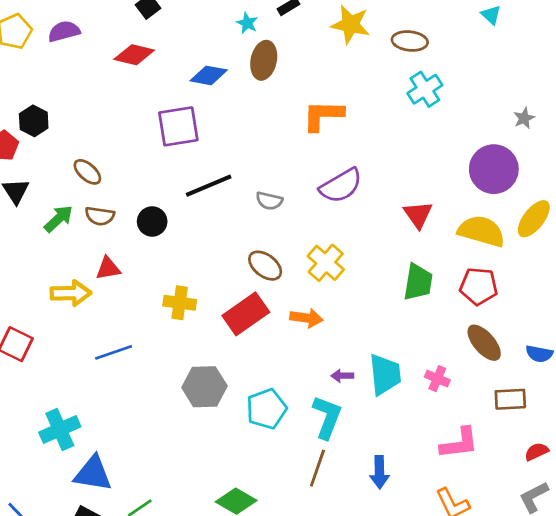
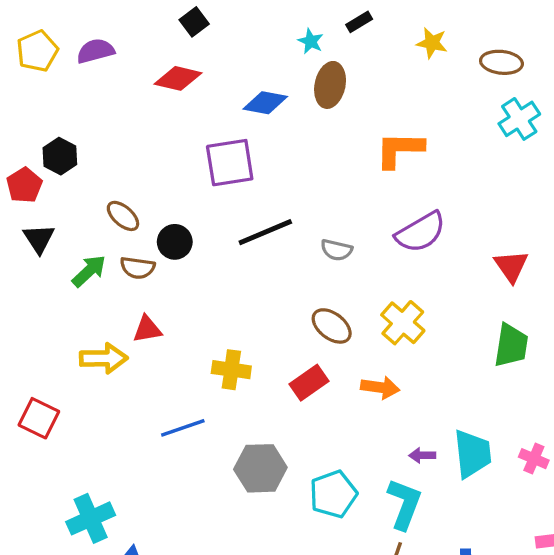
yellow star: (351, 24) -> (432, 43), size x0.7
black circle: (152, 221) -> (175, 242), moved
red rectangle: (246, 314) -> (309, 383), size x0.7
blue line: (114, 352) -> (183, 428), moved

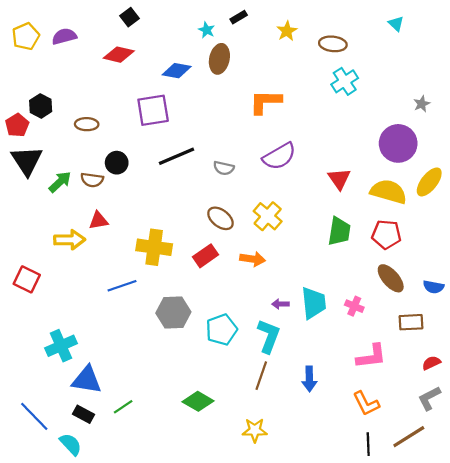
yellow star: (432, 43) -> (287, 31), turned 30
brown ellipse: (123, 216) -> (87, 124), moved, turned -40
black triangle: (39, 239) -> (27, 161), size x1.5
yellow cross: (231, 370) -> (154, 247), size x1.4

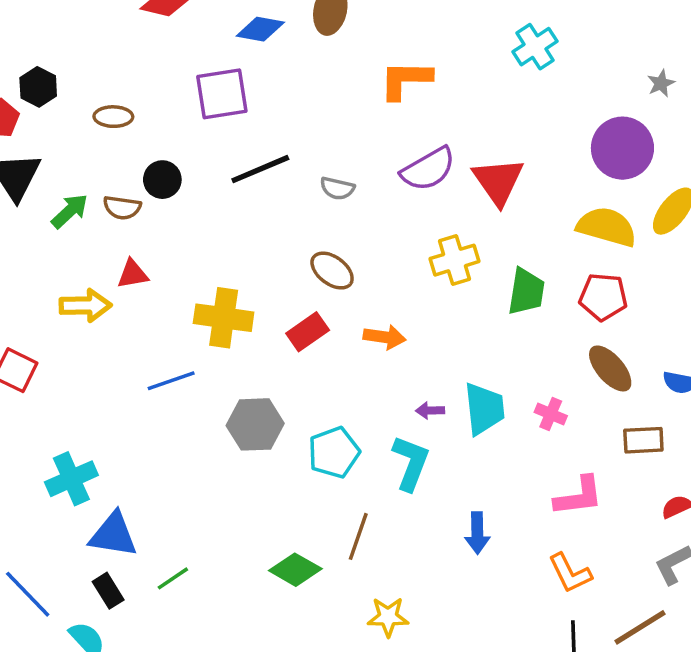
red triangle: (339, 179) -> (498, 181), moved, size x1.4
yellow cross: (268, 216) -> (455, 260), moved, turned 32
brown line: (261, 376) -> (358, 536), moved
black rectangle: (83, 414) -> (108, 591), turned 30

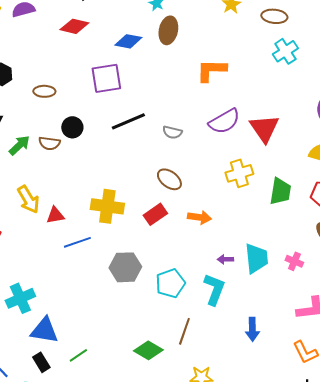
red triangle: (133, 274) -> (55, 215), moved
yellow arrow: (85, 306) -> (28, 199), turned 60

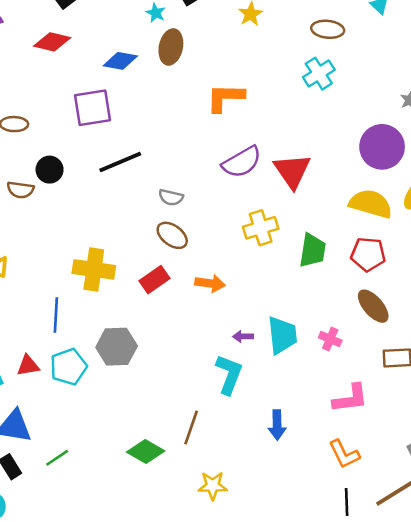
brown ellipse: (274, 16) -> (328, 29), moved
gray semicircle: (172, 132) -> (171, 197), moved
red triangle: (55, 215) -> (28, 366), moved
blue line: (77, 242) -> (56, 315), turned -68
cyan pentagon: (170, 283) -> (68, 367), moved

